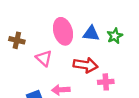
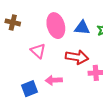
brown cross: (17, 40) -> (13, 22), moved

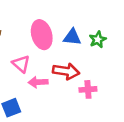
pink arrow: (54, 80) -> (38, 82), moved

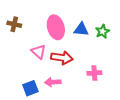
red arrow: (66, 71) -> (62, 58), moved
pink arrow: (38, 82) -> (53, 82), moved

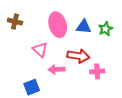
red arrow: (62, 58) -> (78, 56), moved
pink arrow: (53, 82) -> (57, 69), moved

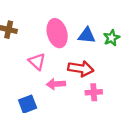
pink cross: (97, 71) -> (94, 92), moved

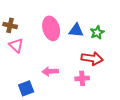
pink triangle: (37, 62) -> (16, 45), moved
red arrow: (81, 69) -> (92, 58), moved

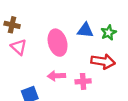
pink ellipse: (51, 28) -> (58, 43), moved
pink cross: (82, 78) -> (83, 81), moved

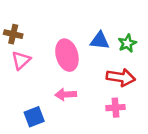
pink triangle: (19, 47) -> (21, 60), turned 35
pink cross: (83, 81) -> (116, 108), moved

